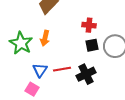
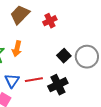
red cross: (89, 25) -> (50, 21), moved, turned -32
black square: (92, 45) -> (64, 56), turned -32

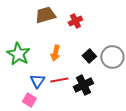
brown trapezoid: (20, 15) -> (45, 15), turned 30
orange arrow: (17, 49) -> (55, 53), moved

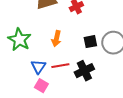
black square: (89, 56) -> (90, 42), turned 32
pink square: (29, 100) -> (41, 86), moved

